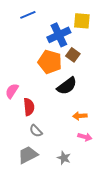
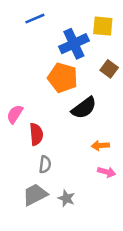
brown square: (73, 55) -> (109, 69), moved
gray semicircle: (36, 131) -> (45, 164), turned -128
gray star: (64, 158) -> (66, 198), moved

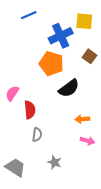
gray trapezoid: (35, 195) -> (15, 167), moved, turned 60

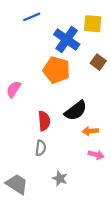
blue cross: (61, 36) -> (67, 39), turned -30
black semicircle: (69, 88) -> (76, 111), moved
pink semicircle: (12, 93) -> (14, 89), moved
red semicircle: (30, 110) -> (44, 121), moved

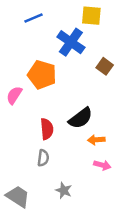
yellow square: (93, 24) -> (91, 16), moved
orange pentagon: (56, 70) -> (42, 75), moved

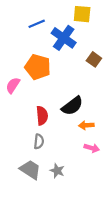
blue line: (34, 18) -> (37, 24), moved
gray trapezoid: (18, 196) -> (30, 170), moved

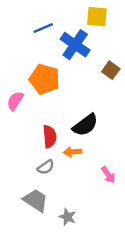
orange arrow: (86, 125) -> (73, 152), moved
gray semicircle: (39, 142) -> (46, 167), turned 48
pink arrow: (92, 148) -> (108, 175), turned 40
gray star: (57, 171) -> (67, 217), moved

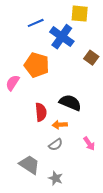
black semicircle: (85, 125) -> (70, 103), turned -120
gray semicircle: (46, 167) -> (56, 145), moved

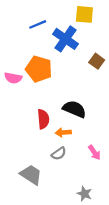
pink semicircle: (13, 83) -> (13, 78), moved, turned -112
gray star: (56, 178) -> (84, 194), moved

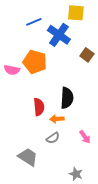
black semicircle: (74, 109) -> (67, 98), turned 70

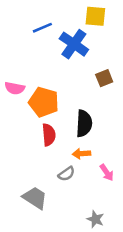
brown square: (87, 55) -> (104, 78), moved, turned 32
orange pentagon: (35, 62) -> (44, 102), moved
orange arrow: (57, 119) -> (82, 154), moved

